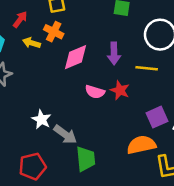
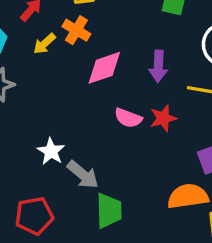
yellow arrow: (31, 43) -> (44, 44), turned -63
red star: (120, 90) -> (163, 118), turned 30

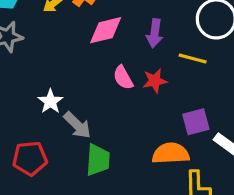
pink semicircle: (128, 118) -> (123, 78), turned 35

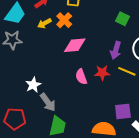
purple arrow: (155, 33) -> (116, 50), moved
red star: (155, 81) -> (102, 73), moved

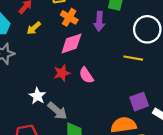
orange cross: (64, 20) -> (69, 17), moved
purple arrow: (116, 50) -> (99, 21), moved
red star: (102, 73) -> (62, 73), moved

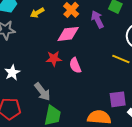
purple arrow: (99, 21) -> (97, 19), turned 138
white star: (37, 96) -> (12, 73), moved

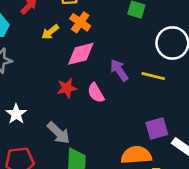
yellow arrow: (37, 13) -> (50, 32), moved
purple arrow: (97, 19) -> (119, 70), moved

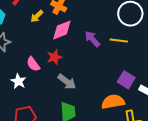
pink semicircle: (96, 93) -> (33, 64), moved
purple square: (157, 129) -> (126, 80), turned -36
gray arrow: (59, 133) -> (67, 82), moved

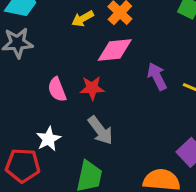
white star: (18, 81) -> (49, 139), moved

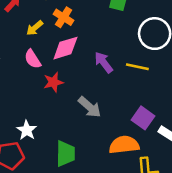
pink semicircle: (57, 89) -> (33, 59), moved
gray arrow: (100, 130) -> (90, 107), moved

